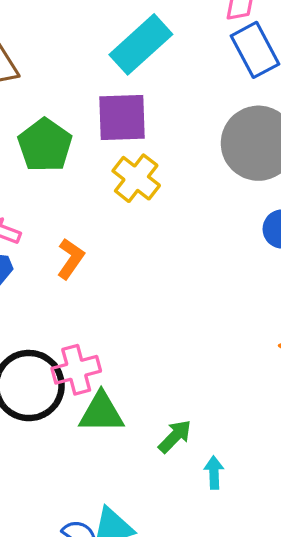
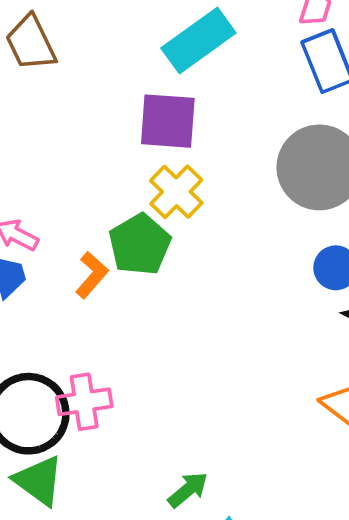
green pentagon: (45, 145) -> (140, 244), moved
green triangle: (101, 413) -> (39, 481), moved, turned 30

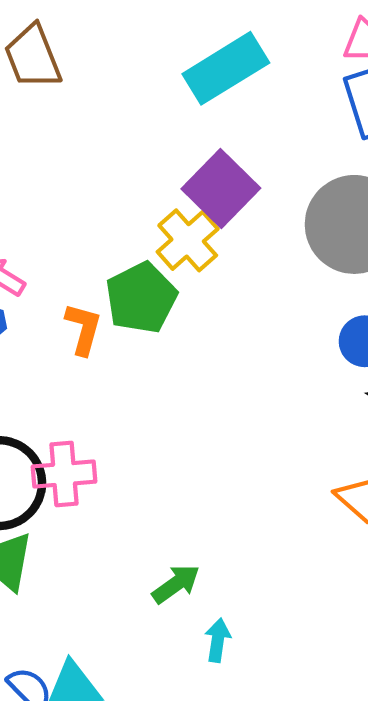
purple square: (168, 121) -> (221, 189), moved, turned 36
orange L-shape: (92, 275) -> (83, 329), turned -30

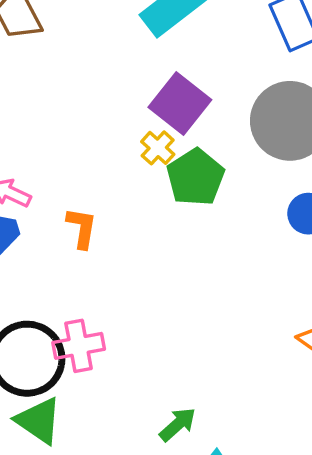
yellow cross: (188, 240) -> (158, 148), size x0.7
green pentagon: (141, 298) -> (195, 177), moved

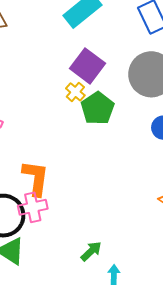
orange L-shape: (82, 228) -> (36, 178), moved, size x1.5

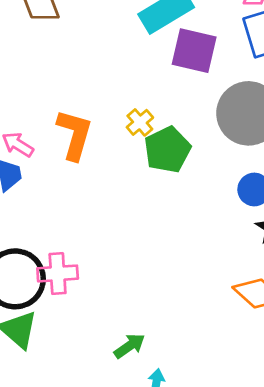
purple square: (88, 66) -> (194, 51), moved, turned -32
orange L-shape: (36, 178) -> (75, 135), moved

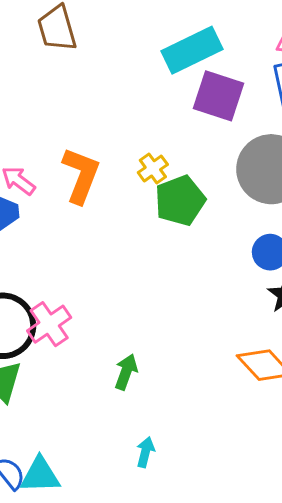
pink cross: (58, 274) -> (49, 324), turned -36
green arrow: (129, 346) -> (126, 372), moved, turned -40

